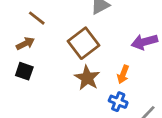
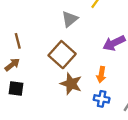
brown line: (37, 18) -> (18, 41), turned 49

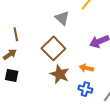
gray triangle: (70, 19) -> (62, 18), turned -42
orange arrow: (101, 75) -> (86, 68), turned 88

